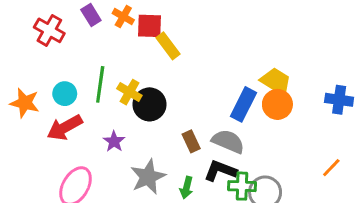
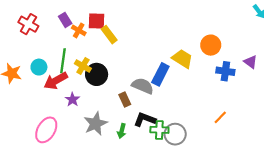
purple rectangle: (91, 15) -> (65, 20), moved
orange cross: (123, 17) -> (79, 30), moved
orange circle: (277, 104) -> (211, 45), moved
red arrow: (65, 128) -> (56, 81), moved
gray semicircle: (228, 141) -> (143, 86), moved

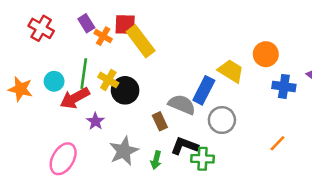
yellow rectangle: (109, 35) -> (141, 41), size x1.4
gray circle: (175, 134) -> (222, 120), moved

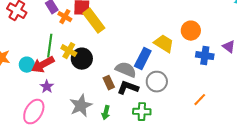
cyan circle: (54, 81) -> (27, 65), moved
purple star: (95, 121) -> (47, 87), moved
black L-shape: (184, 146) -> (128, 88), moved

